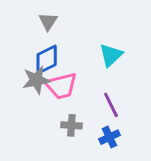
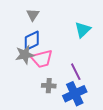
cyan triangle: (111, 55) -> (83, 30), moved
blue cross: (109, 137) -> (75, 94), size x1.6

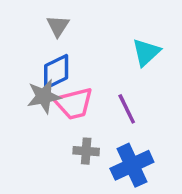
purple line: (76, 72) -> (127, 109), moved

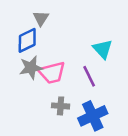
cyan triangle: (146, 52) -> (103, 49), moved, turned -30
blue diamond: (56, 72) -> (27, 40), moved

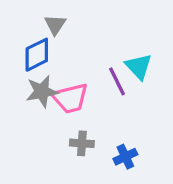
purple line: (89, 76) -> (117, 81), moved
blue cross: (93, 116) -> (125, 157), size x0.6

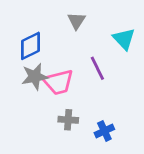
gray triangle: (55, 25) -> (77, 21), moved
cyan triangle: (139, 66) -> (124, 39), moved

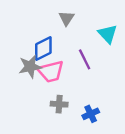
blue diamond: (30, 46) -> (43, 48), moved

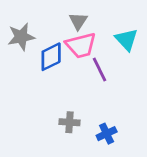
gray star: (30, 67) -> (21, 37), moved
pink trapezoid: (51, 71) -> (81, 45), moved

